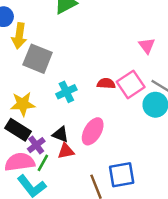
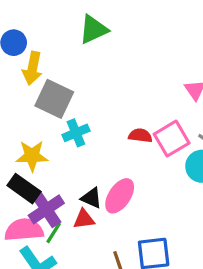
cyan cross: (66, 92) -> (76, 133), moved
black triangle: (61, 134) -> (91, 198), moved
purple cross: (36, 145) -> (46, 209), size x1.5

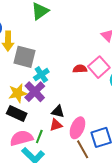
pink ellipse: (120, 196) -> (77, 128), moved
purple cross: (46, 209) -> (35, 92), moved

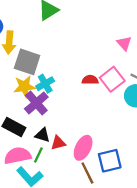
yellow star: (18, 93) -> (24, 87), moved
black triangle: (58, 112) -> (42, 135), moved

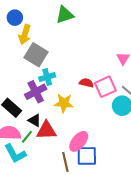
yellow star: (24, 87) -> (64, 103), moved
red triangle: (58, 143) -> (46, 130), size x1.5
pink ellipse: (83, 148) -> (79, 141), moved

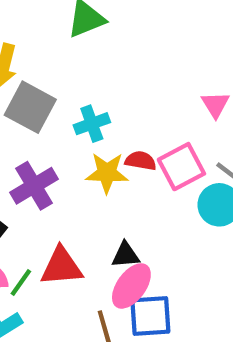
cyan cross: (47, 77) -> (92, 124), moved
yellow star: (64, 103) -> (107, 173), moved
black triangle: (34, 120) -> (126, 255), moved, turned -32

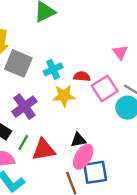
red semicircle: (141, 161) -> (82, 76), moved
green line: (21, 282) -> (23, 142), moved

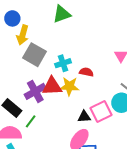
pink square: (105, 88) -> (101, 111), moved
black triangle: (78, 140) -> (84, 117), moved
red triangle: (44, 150) -> (52, 86), moved

